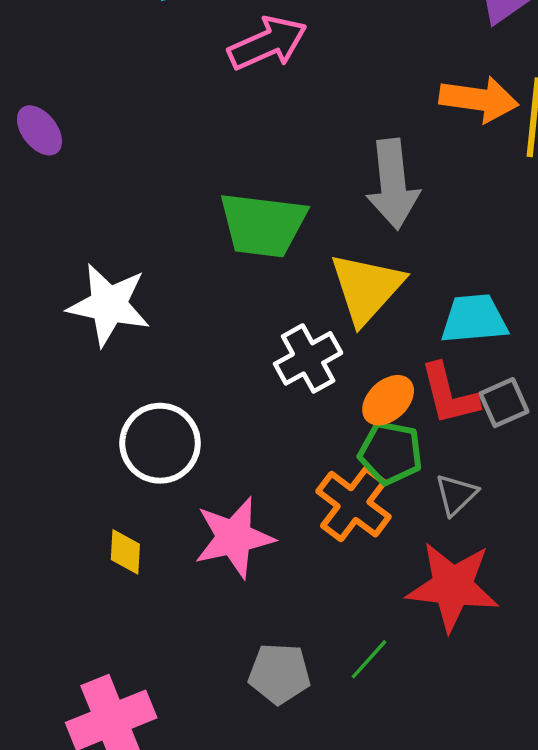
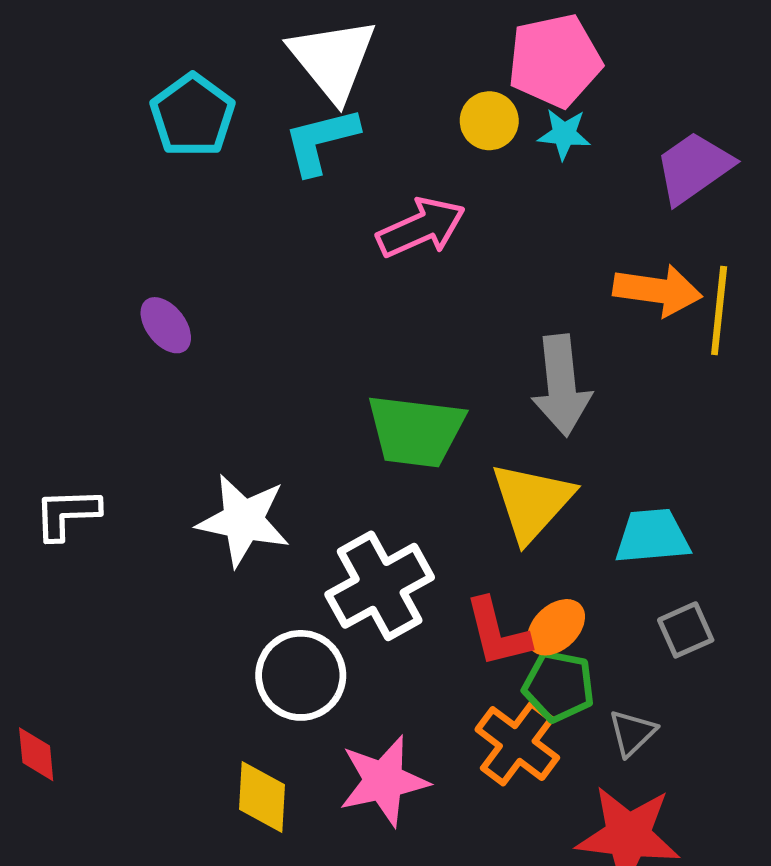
white cross: (308, 358) -> (380, 586), moved, size x1.4
red L-shape: (449, 394) -> (497, 633), moved
yellow diamond: (125, 552) -> (262, 797), size x1.4

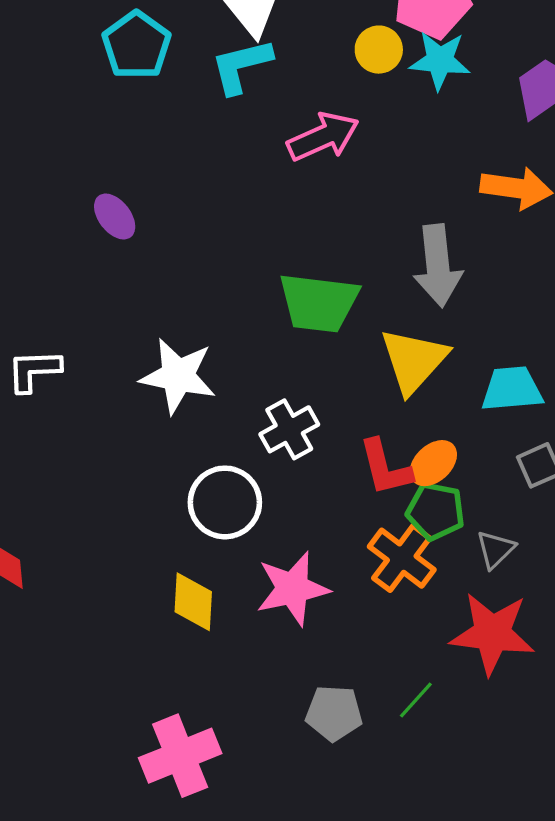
cyan star: (564, 134) -> (440, 60), size x1.4
white cross: (380, 586) -> (289, 429), size x0.7

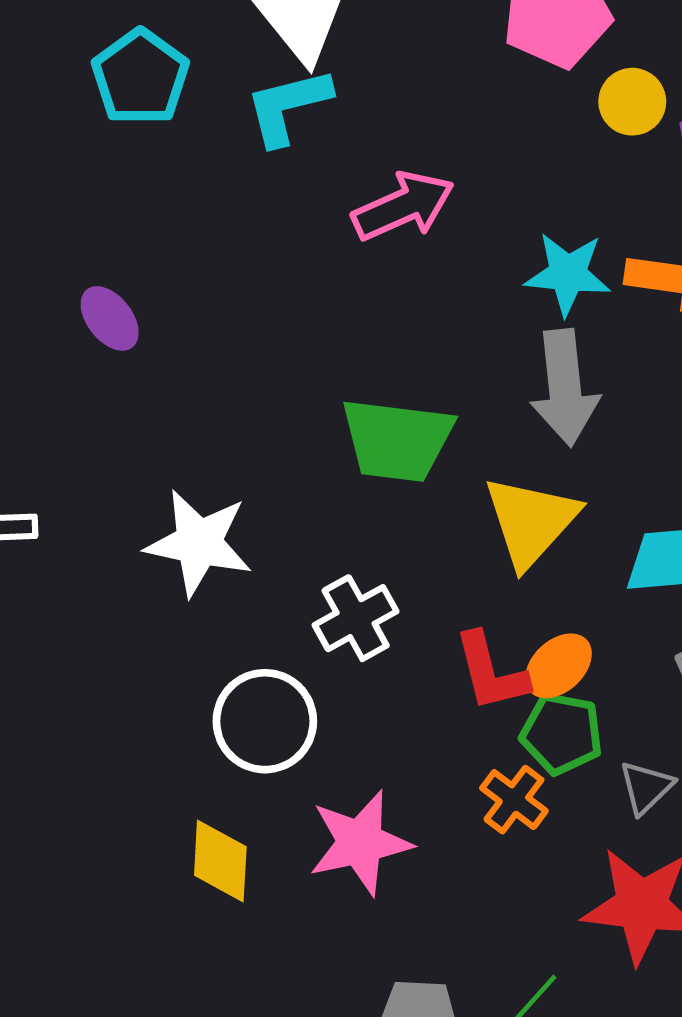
yellow circle: (379, 50) -> (632, 102), moved
cyan star: (440, 60) -> (568, 274), moved
orange cross: (402, 558) -> (514, 800), size x0.7

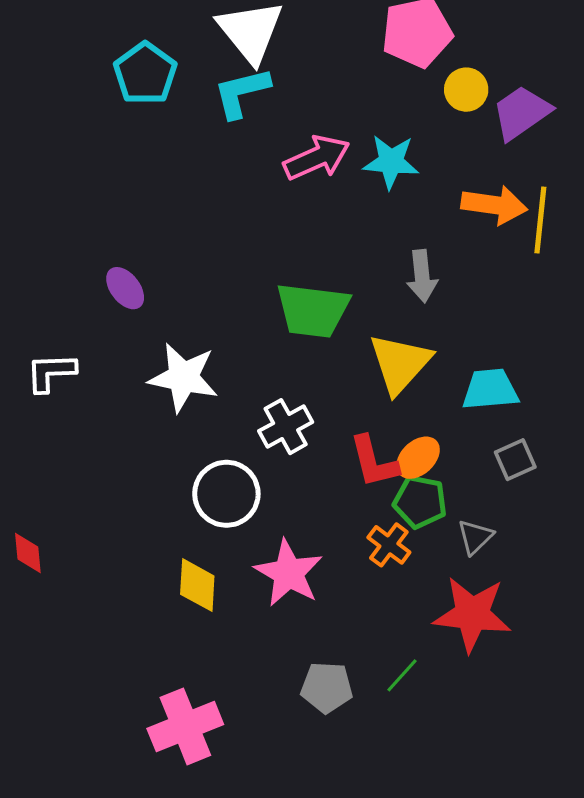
cyan star: (568, 274) -> (391, 162), moved
purple ellipse: (110, 318) -> (125, 288), moved
gray arrow: (565, 388) -> (422, 276), size x0.7
pink star: (360, 843) -> (289, 573), turned -30

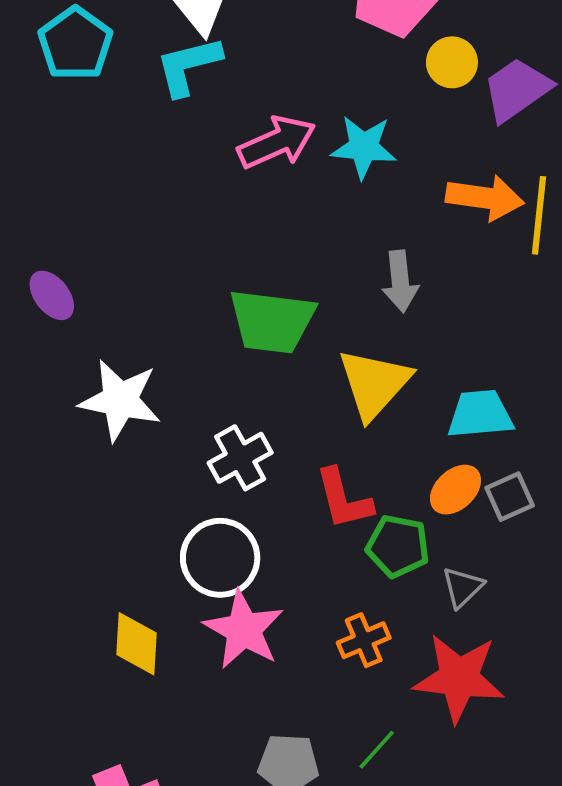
orange ellipse: (418, 458) -> (455, 490), moved
white circle: (226, 494) -> (220, 558), moved
orange cross: (389, 545) -> (364, 640), moved, turned 30

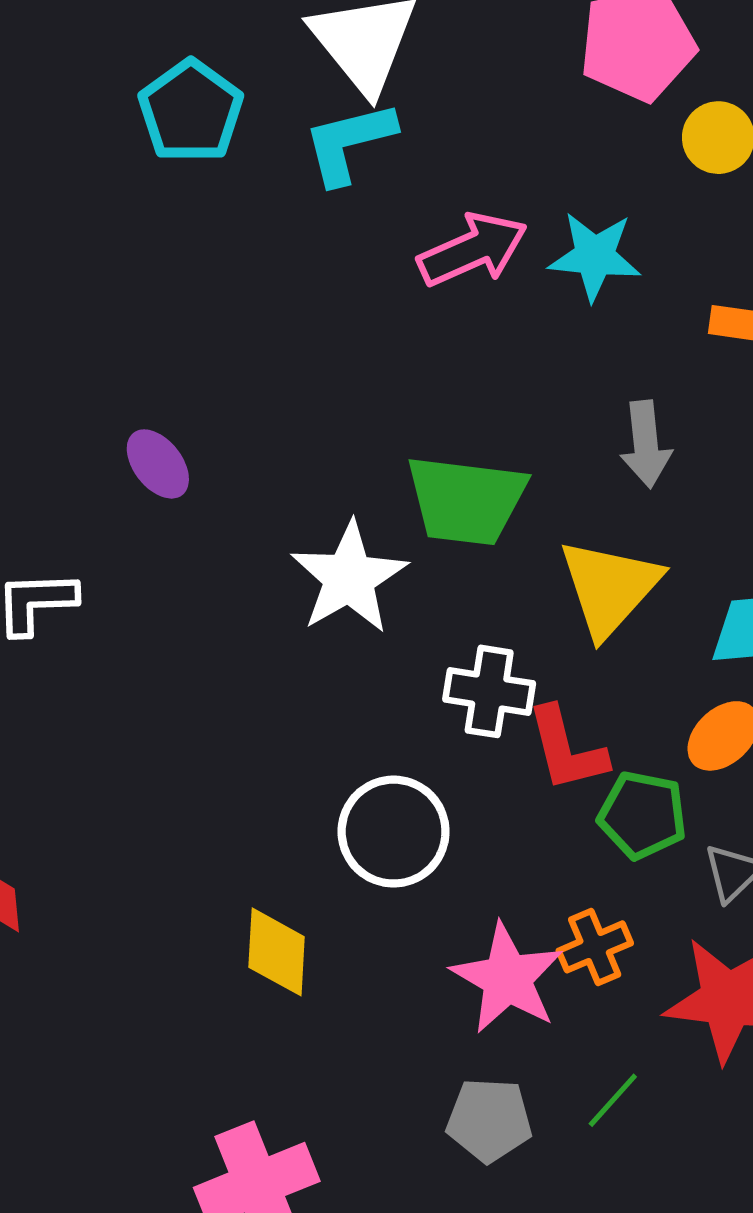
white star: (120, 400) -> (349, 578), moved, turned 30
white cross: (240, 458) -> (489, 691), moved, turned 38
pink star: (244, 630) -> (507, 978), moved

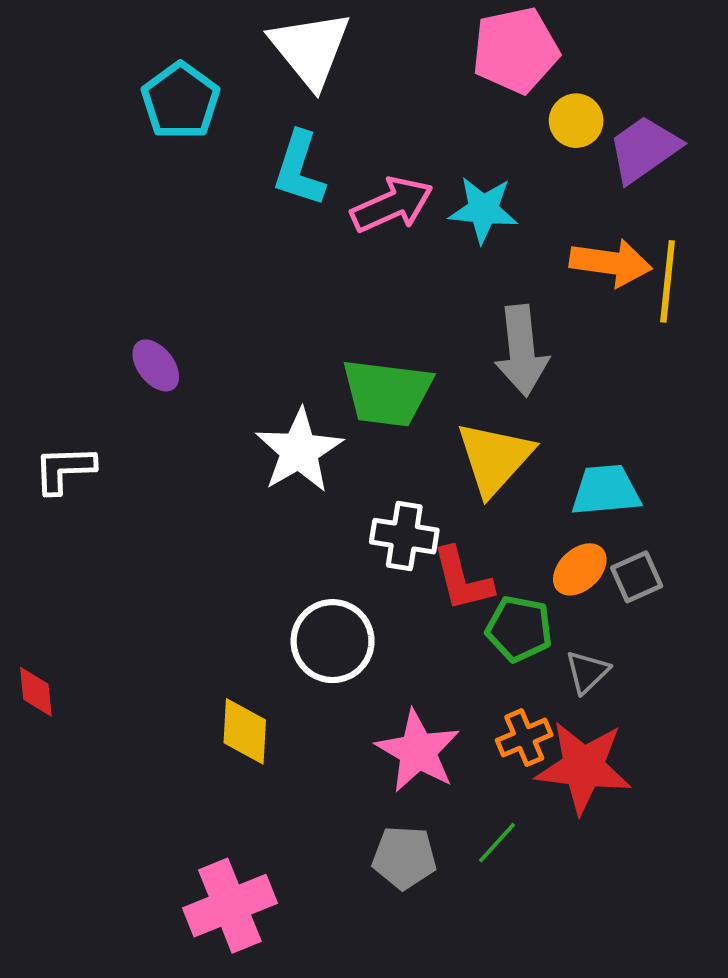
cyan L-shape: (349, 143) -> (299, 169), moved, turned -58
gray arrow: (646, 444) -> (522, 351), size x1.4
orange cross: (595, 947) -> (524, 738), moved

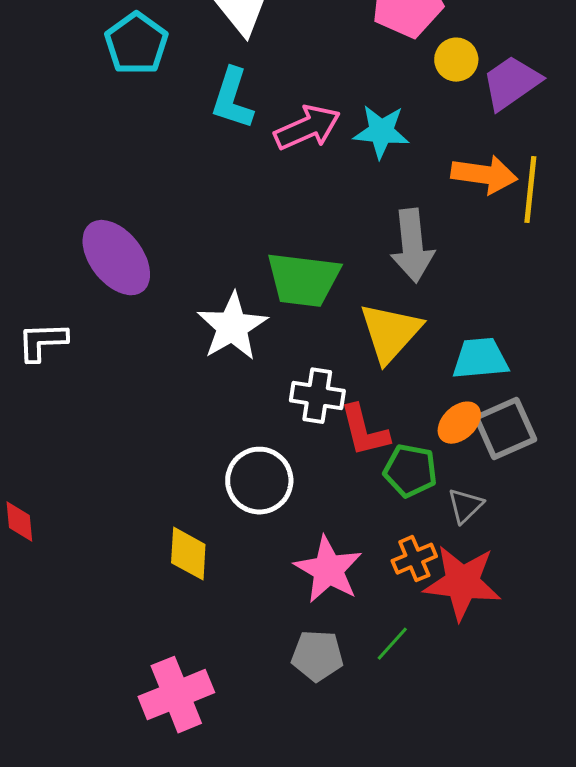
purple ellipse: (156, 365) -> (116, 258), size x1.8
gray square: (637, 577) -> (505, 429), size x1.5

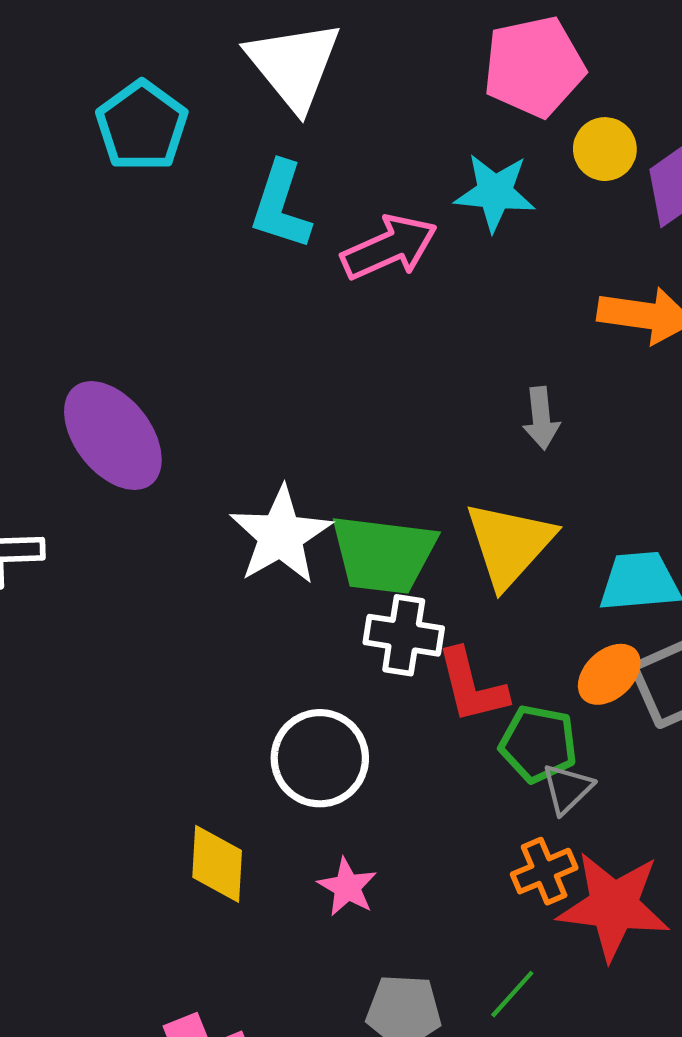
cyan star: (381, 132) -> (495, 192), moved
gray arrow: (412, 246) -> (541, 418), size x0.6
green trapezoid: (303, 280) -> (383, 554), moved
gray triangle: (465, 506) -> (567, 789), moved
pink star: (328, 570) -> (347, 887), moved, size x0.6

